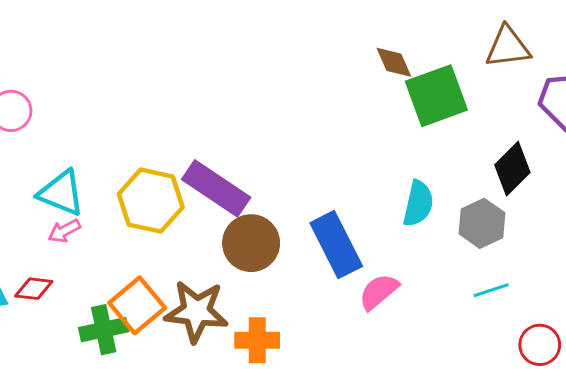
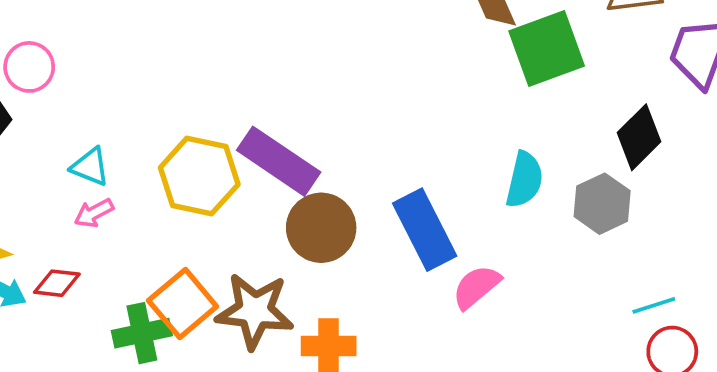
cyan triangle: (61, 193) -> (90, 167), size x0.7
cyan line: (491, 290) -> (654, 305), moved

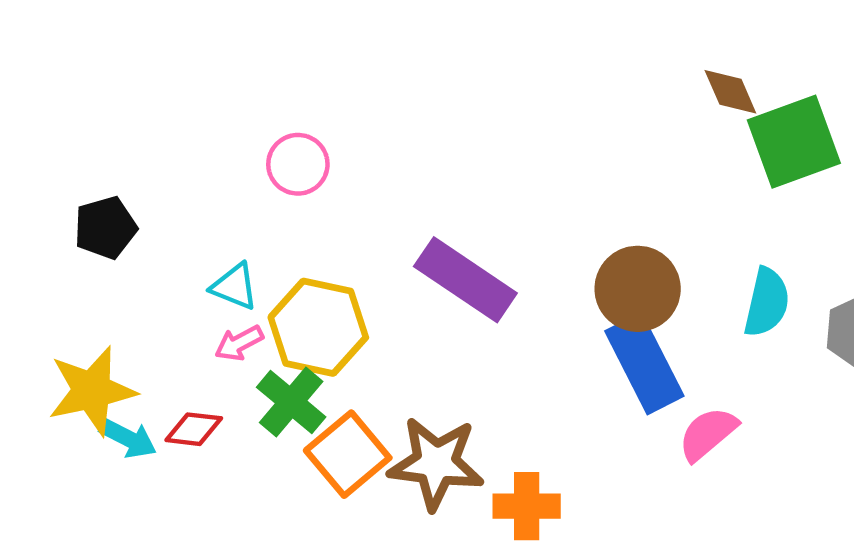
pink circle: (29, 67) -> (298, 164), moved
yellow hexagon: (199, 176) -> (318, 327), moved
brown circle: (321, 228) -> (638, 289), moved
green cross: (142, 333) -> (291, 402), moved, turned -38

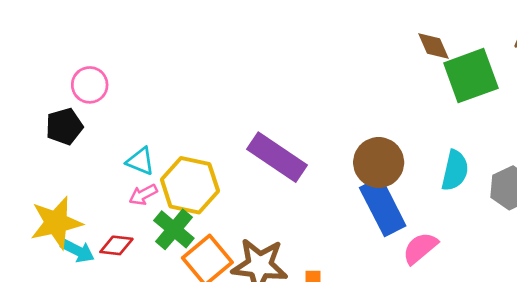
pink circle: (298, 164) -> (90, 85), moved

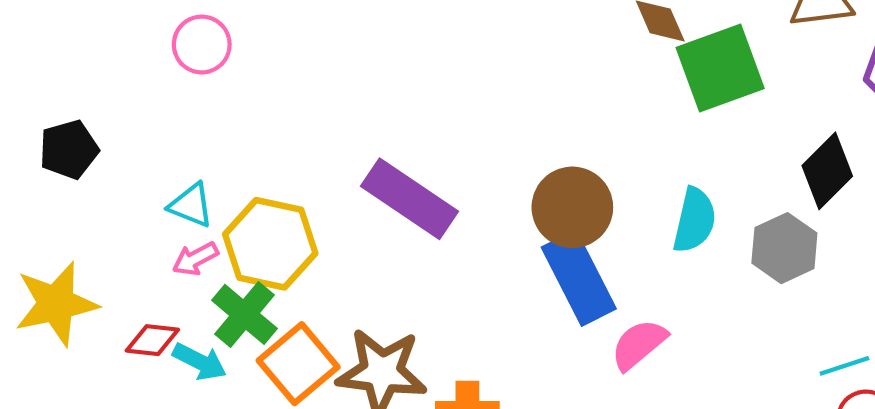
pink circle: (90, 85) -> (202, 45), moved
cyan arrow: (78, 251) -> (200, 362), moved

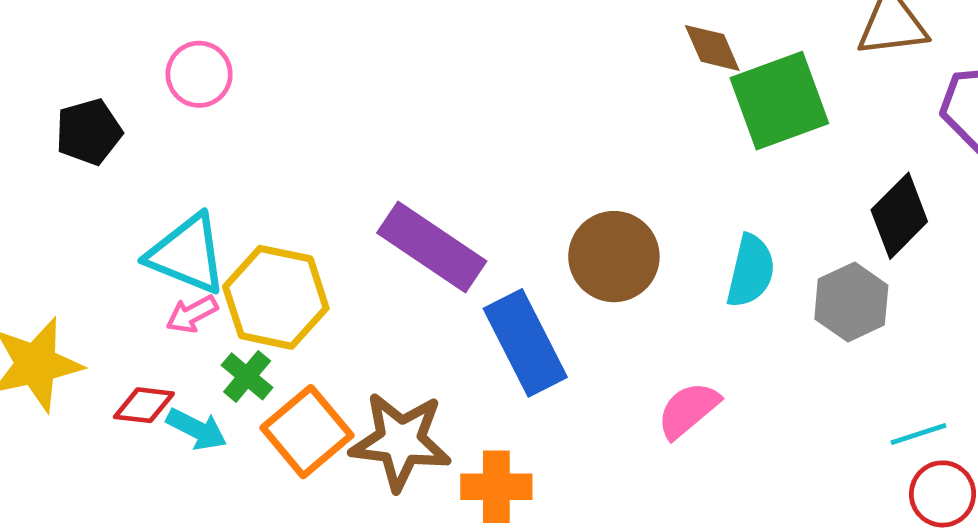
black pentagon: (69, 149) -> (89, 132), moved
cyan triangle: (191, 205) -> (187, 254), size x1.6
blue rectangle: (579, 278) -> (525, 343), moved
green cross: (245, 314) -> (247, 376), size x0.7

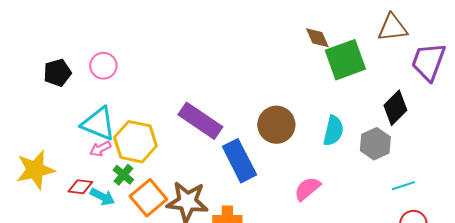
pink circle: (199, 74) -> (103, 66), moved
cyan line: (918, 434) -> (403, 186), moved

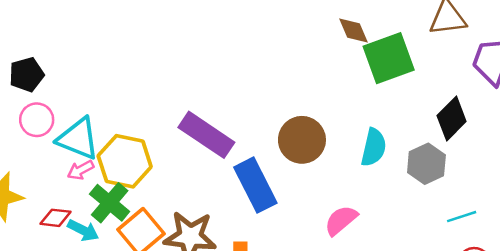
pink circle: (103, 66) -> (37, 120), moved
green cross: (123, 175) -> (110, 203), size x1.5

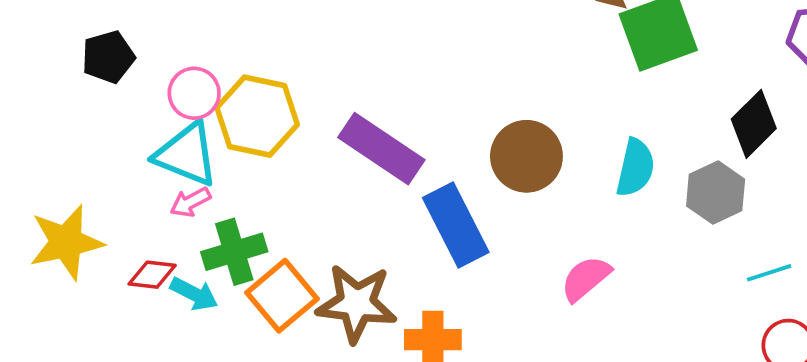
pink circle: (37, 120) -> (194, 93), moved
yellow hexagon: (125, 161) -> (257, 116), moved
green cross: (110, 203) -> (234, 252), turned 33

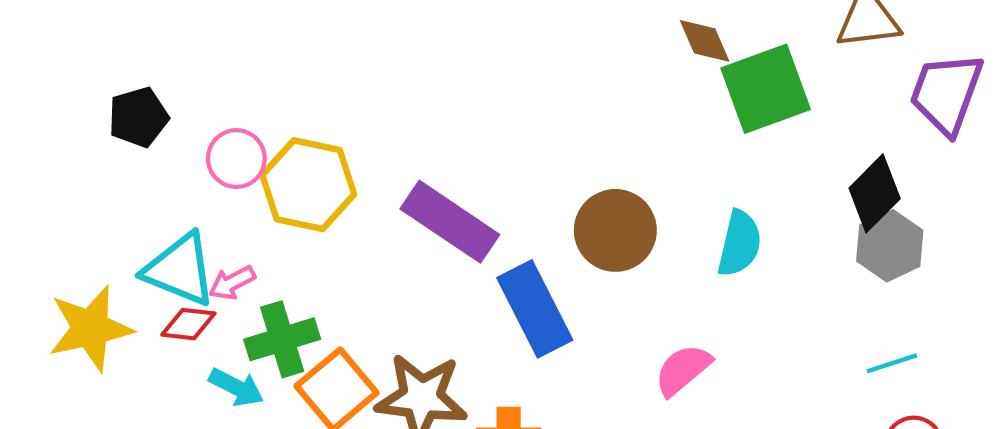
cyan triangle: (186, 154) -> (180, 270), moved
gray hexagon: (716, 193) -> (890, 246), moved
red diamond: (152, 275) -> (188, 324), moved

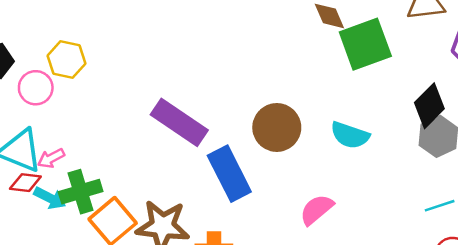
pink circle: (236, 159) -> (36, 88), moved
yellow hexagon: (308, 185) -> (66, 60), moved, size x0.7
cyan semicircle: (739, 243) -> (350, 135), turned 96
cyan arrow: (236, 387) -> (50, 198), moved

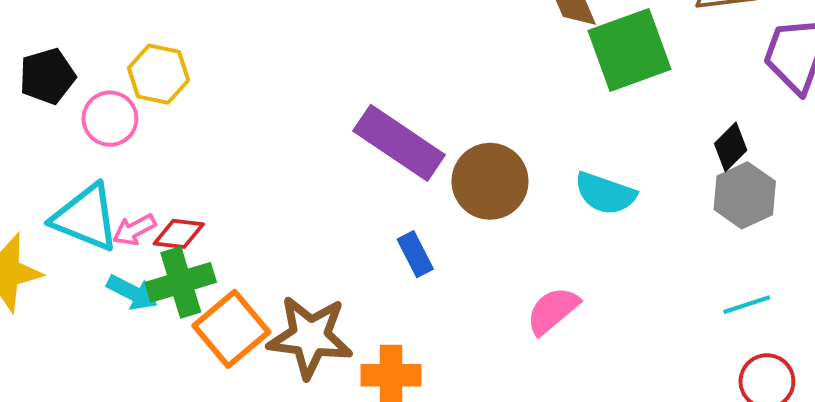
black diamond: (429, 106) -> (731, 147), size x0.7
purple rectangle: (179, 122) -> (399, 143), moved
blue rectangle: (229, 174) -> (415, 254), size x0.5
red diamond: (25, 183) -> (179, 234), moved

